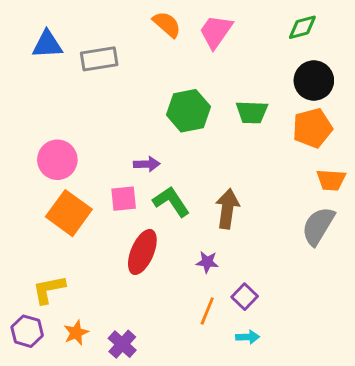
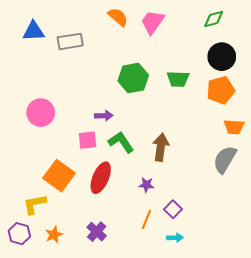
orange square: (69, 213) -> (59, 176), moved
purple cross: (122, 344) -> (97, 232), moved

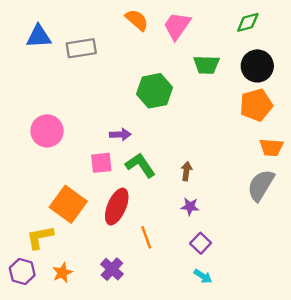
green trapezoid: (178, 79) -> (206, 65), moved
brown arrow: (161, 147) -> (186, 171), size x0.6
purple star: (146, 185) -> (190, 207), moved
orange line: (146, 219) -> (146, 237), moved, turned -42
cyan arrow: (175, 238) -> (203, 276), turned 35

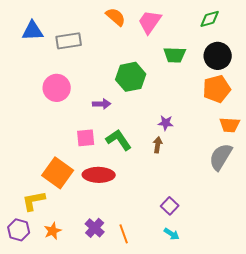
pink circle: (47, 131) -> (57, 88), moved
purple arrow: (120, 134) -> (102, 104), moved
red ellipse: (117, 207) -> (99, 175), turned 68
purple star: (190, 207) -> (166, 123), moved
orange line: (146, 237) -> (124, 234), moved

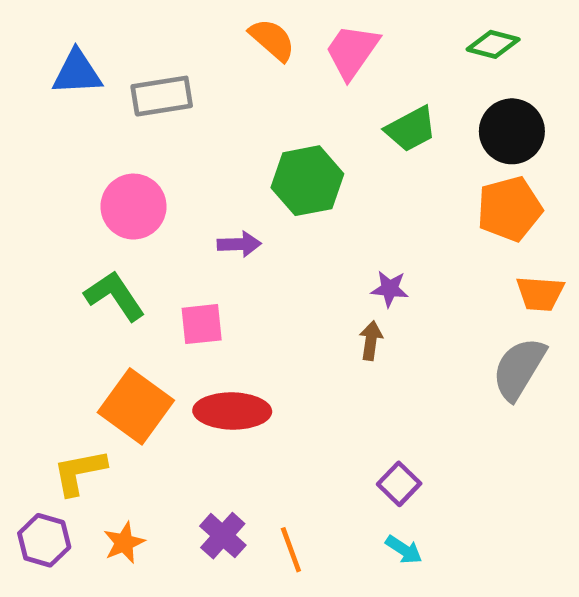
green diamond: (210, 19) -> (493, 44), turned 30
green trapezoid: (175, 55) -> (411, 129), turned -30
green L-shape: (119, 140) -> (115, 296), moved

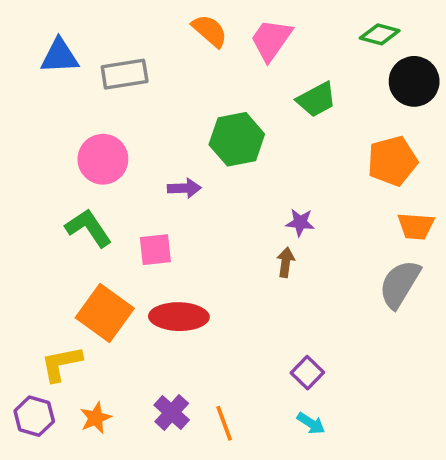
black circle: (512, 131) -> (414, 81), moved

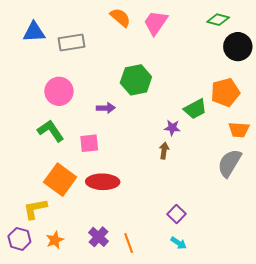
green trapezoid: (316, 100) -> (195, 109), moved

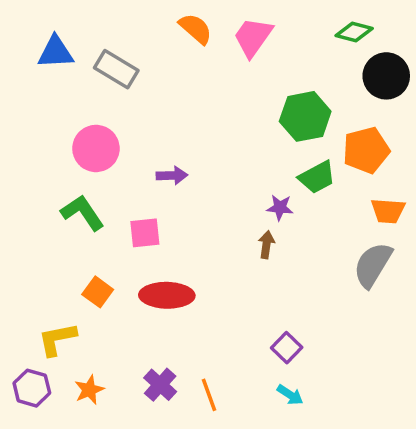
gray rectangle: (71, 42) -> (116, 69), turned 40
green hexagon: (136, 80) -> (305, 116), moved
orange square: (60, 180) -> (98, 292), size x0.6

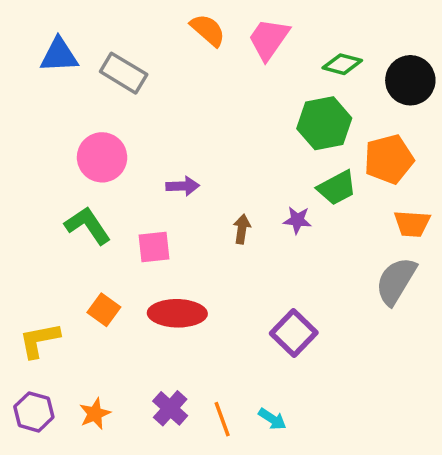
green diamond: (354, 32) -> (342, 64), moved
brown arrow: (266, 245) -> (242, 229), moved
yellow L-shape: (57, 339) -> (39, 340), moved
purple square: (287, 348) -> (294, 333), moved, size x1.4
cyan arrow: (290, 395) -> (272, 419), moved

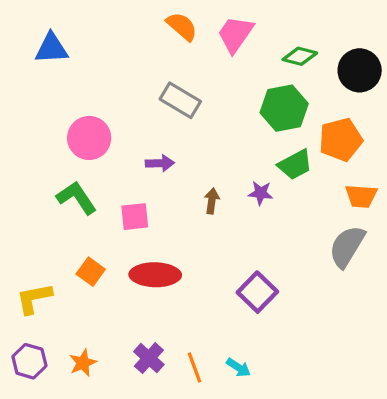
gray rectangle: (124, 73) -> (180, 100), moved

